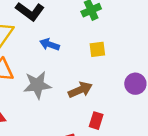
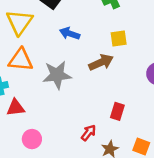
brown arrow: (80, 90) -> (101, 62), moved

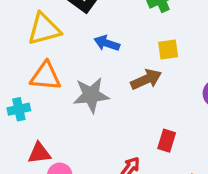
yellow triangle: (19, 22) -> (44, 29), turned 40
red triangle: (16, 108) -> (39, 153), moved

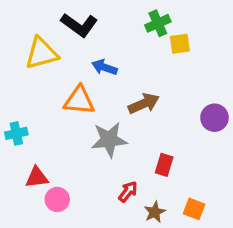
yellow square: (168, 49) -> (180, 44), moved
orange triangle: (46, 76) -> (79, 100), moved
gray star: (91, 95) -> (109, 140), moved

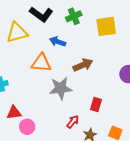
green cross: (158, 23) -> (74, 16), moved
yellow square: (180, 44) -> (106, 26), size x1.5

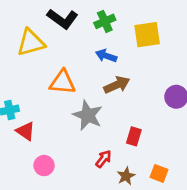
blue arrow: (58, 42) -> (106, 56), moved
gray star: (61, 88) -> (88, 115), turned 30
red triangle: (14, 113) -> (26, 131), moved, turned 42

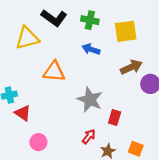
green cross: (105, 21) -> (90, 20), turned 36
brown arrow: (117, 85) -> (131, 67), moved
gray star: (88, 115) -> (90, 100), moved

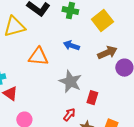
yellow square: (126, 31) -> (102, 21), turned -30
blue arrow: (91, 49) -> (71, 46), moved

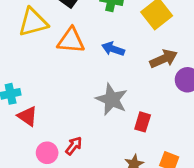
orange triangle: (38, 57) -> (71, 40), moved
red arrow: (69, 115) -> (74, 146), moved

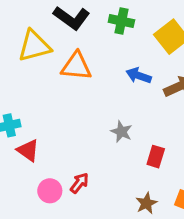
blue arrow: (113, 49) -> (139, 76), moved
gray star: (112, 99) -> (121, 132), size x0.6

